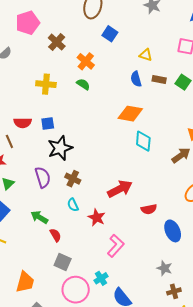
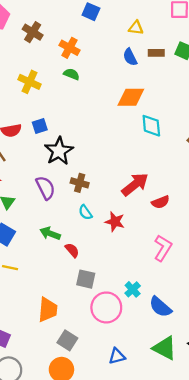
yellow cross: (46, 84) -> (29, 82), turned 30
red semicircle: (149, 209) -> (161, 202), moved
pink L-shape: (116, 246) -> (163, 248), moved

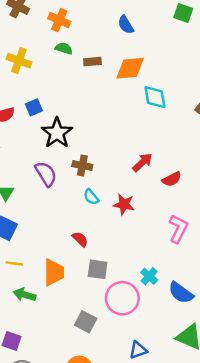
brown rectangle: (156, 53) -> (92, 62), moved
red arrow: (135, 184) -> (143, 162), size x0.7
green arrow: (50, 233) -> (24, 295), moved
orange trapezoid: (48, 310) -> (54, 272), moved
gray square: (67, 340) -> (86, 322), moved

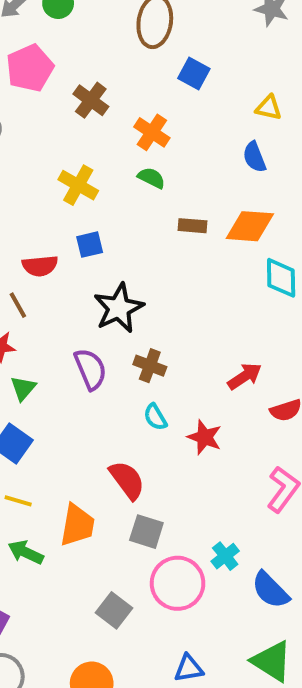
brown rectangle: (92, 62) -> (193, 226), moved
blue square: (34, 107) -> (90, 245), moved
red semicircle: (80, 239) -> (127, 480), size x1.5

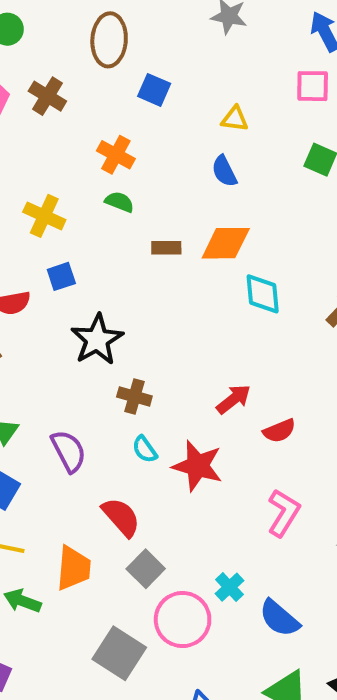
brown cross: (91, 100) -> (47, 96), moved
purple semicircle: (90, 369) -> (69, 451), moved
red star: (205, 437) -> (198, 466), size x1.4
gray square: (146, 532) -> (146, 569), turned 32
gray square: (114, 610) -> (119, 653), size x1.4

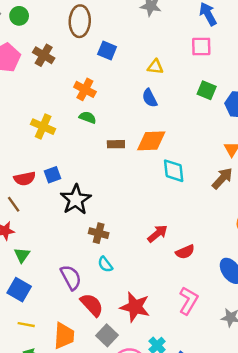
blue square: (61, 276) -> (53, 175), moved
purple semicircle: (69, 451) -> (71, 277), moved
red star: (198, 466) -> (135, 307), moved

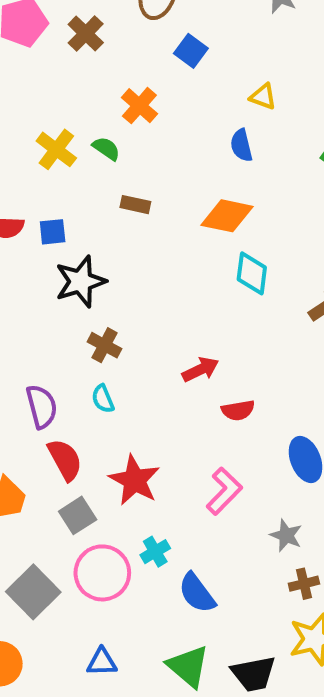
green semicircle: (88, 117) -> (106, 148), moved
brown rectangle: (116, 144) -> (135, 205), moved

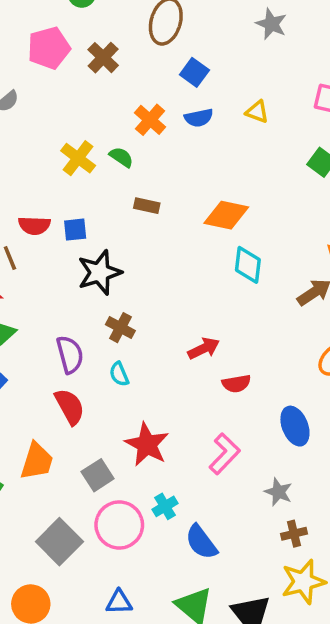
blue semicircle: (241, 145) -> (199, 118), moved, turned -88
purple semicircle: (42, 406) -> (70, 355), moved
red semicircle: (65, 460) -> (70, 407), moved

